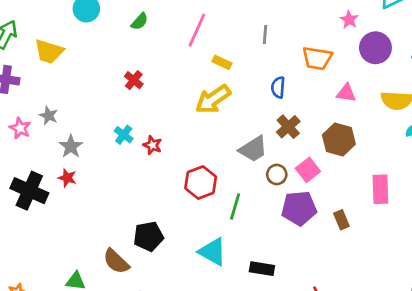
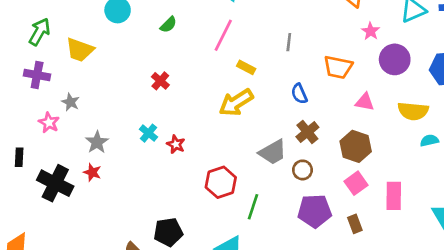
blue semicircle: (278, 87) -> (299, 94), turned -30
gray star: (49, 115) -> (70, 102), moved
pink square: (308, 170) -> (356, 183), moved
brown circle: (277, 175) -> (302, 170), moved

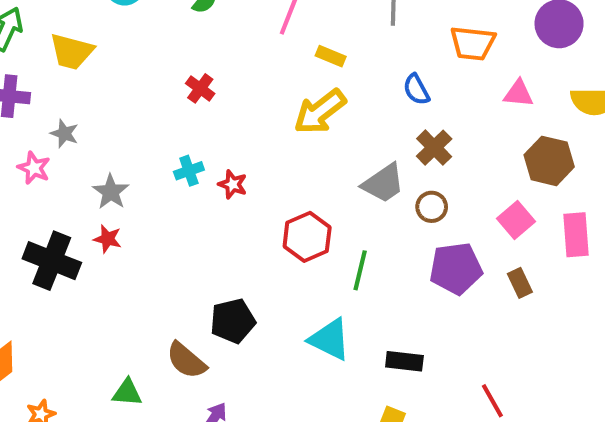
cyan cross: (148, 133) -> (189, 171), turned 36
brown hexagon: (356, 146) -> (549, 161), moved

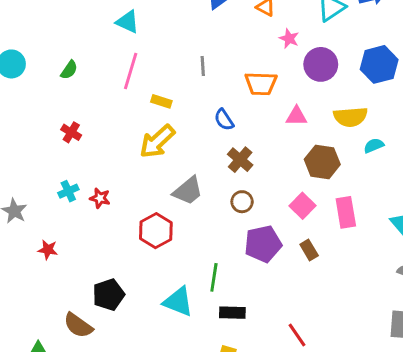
gray trapezoid: (383, 183) -> (188, 191), moved
red star: (108, 239) -> (48, 250), moved
green line: (360, 270) -> (214, 277), moved

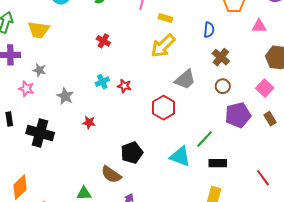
blue semicircle: (224, 120) -> (209, 30), turned -140
green line: (214, 277) -> (205, 139), turned 36

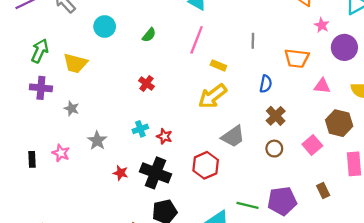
pink square: (265, 88) -> (312, 145), moved
pink star: (26, 89) -> (61, 153), moved
purple pentagon: (238, 115) -> (282, 201), moved
black cross: (40, 133) -> (155, 173), moved
green line: (205, 139) -> (247, 205), turned 54

